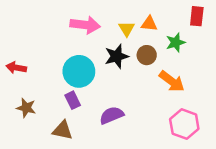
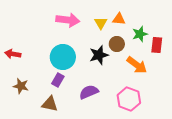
red rectangle: (197, 16) -> (157, 45), moved
black star: (117, 56) -> (99, 55), moved
purple rectangle: (73, 100) -> (58, 80), turned 56
pink hexagon: (184, 124) -> (129, 99), moved

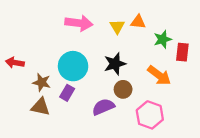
brown circle: (117, 44) -> (123, 89), moved
brown star: (21, 86) -> (42, 82), moved
brown triangle: (50, 104) -> (40, 107), moved

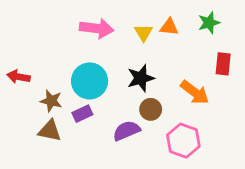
green star: (163, 39) -> (209, 23), moved
purple rectangle: (67, 93) -> (82, 114), turned 35

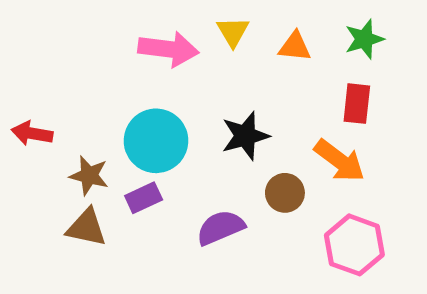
yellow triangle: (144, 33) -> (233, 32), moved
red rectangle: (223, 64) -> (357, 104), moved
brown circle: (151, 109) -> (285, 193), moved
pink hexagon: (183, 141) -> (354, 245), moved

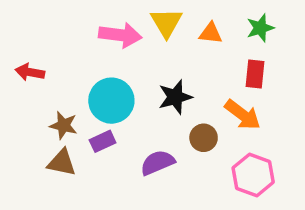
yellow triangle: (233, 32) -> (166, 23), size x1.4
red arrow: (32, 133) -> (30, 72), moved

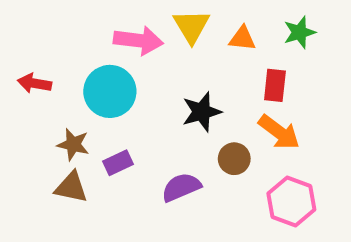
red rectangle: (255, 74) -> (275, 85), moved
cyan circle: (111, 101) -> (110, 91), moved

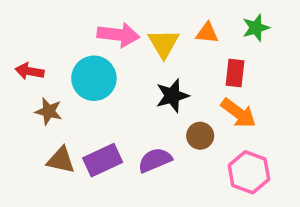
yellow triangle: (191, 26) -> (164, 43), moved
brown star: (73, 144) -> (49, 111), moved
purple rectangle: (118, 163) -> (103, 160), moved, size x1.5

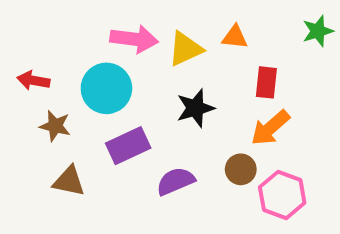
green star: (256, 28) -> (318, 31), moved
yellow triangle: (164, 43) -> (185, 49), turned 36
orange arrow: (238, 113) -> (270, 128), turned 102
brown circle: (200, 136) -> (241, 169), moved
purple rectangle: (103, 160) -> (128, 146), moved

